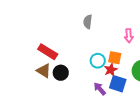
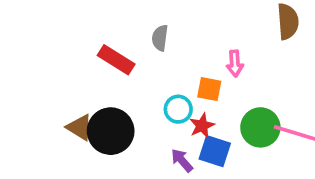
red rectangle: (48, 52) -> (116, 60), moved
orange square: (115, 58) -> (209, 89), moved
black circle: (61, 73) -> (111, 131), size x1.6

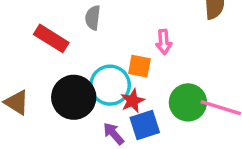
cyan circle: (178, 109) -> (110, 85), size x1.5
black circle: (111, 131) -> (74, 97), moved
blue square: (215, 151) -> (145, 125), turned -36

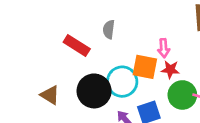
orange square: (139, 66) -> (145, 67), size x1.4
red star: (133, 101) -> (170, 70), moved, turned 30

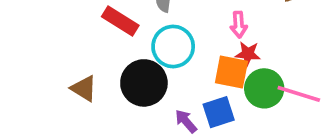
orange square: (145, 67) -> (231, 72), moved
cyan circle: (122, 82) -> (173, 47), moved

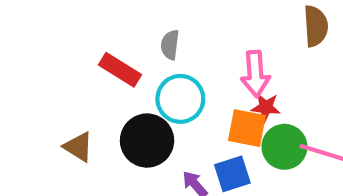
pink arrow: (239, 25) -> (255, 74), size x1.5

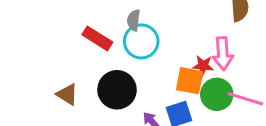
pink arrow: (255, 74) -> (223, 54), moved
cyan circle: (180, 99) -> (141, 41), moved

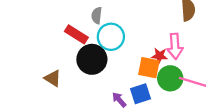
gray semicircle: (134, 20) -> (97, 15), moved
black circle: (117, 90) -> (92, 59), moved

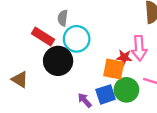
green circle: (170, 78) -> (126, 90), moved

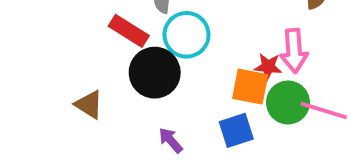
green circle: (126, 90) -> (288, 102), moved
purple arrow: (85, 100) -> (171, 140), moved

